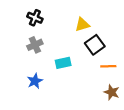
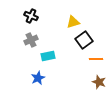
cyan rectangle: (63, 63) -> (48, 56), moved
blue star: (35, 81) -> (38, 78), moved

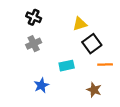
cyan rectangle: (48, 56) -> (67, 66), moved
brown star: (99, 82) -> (94, 90), moved

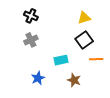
yellow triangle: (80, 24) -> (84, 18), moved
brown star: (94, 90) -> (74, 80), moved

